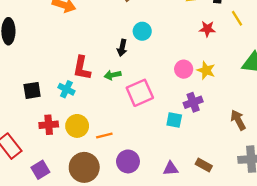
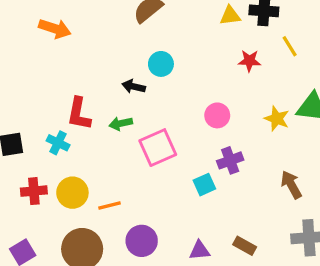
black arrow: (122, 48) -> (134, 86), turned 91
yellow star: (206, 70) -> (277, 119), moved
cyan square: (174, 120) -> (204, 185), turned -35

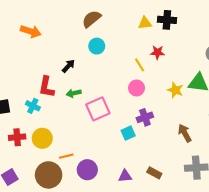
yellow line: (290, 46) -> (140, 65), moved
cyan circle: (161, 64) -> (97, 46), moved
black arrow: (134, 86) -> (68, 66), moved, turned 120
orange line: (109, 205) -> (66, 156), moved

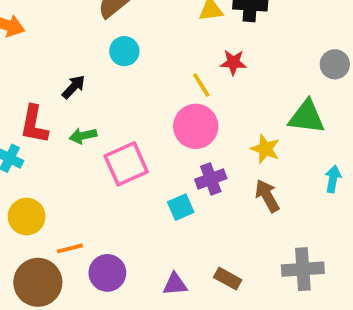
pink circle: (137, 88) -> (196, 126), size x1.5
yellow star: (175, 90) -> (265, 149), moved
brown arrow: (185, 133) -> (267, 196), moved

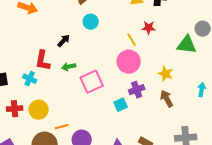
green triangle: (307, 117) -> (187, 45), moved

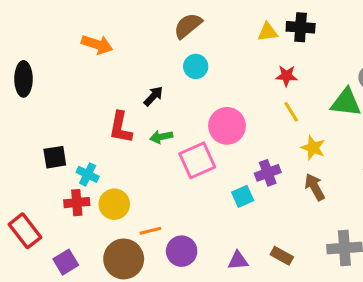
yellow line: (132, 40) -> (291, 112), moved
pink circle: (129, 62) -> (227, 126), moved
cyan cross: (30, 79) -> (88, 174), moved

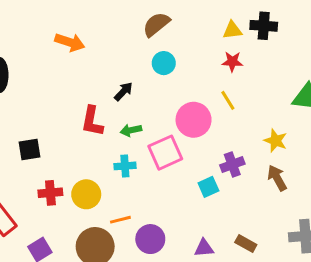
red star: (286, 76) -> (232, 62), moved
yellow line: (291, 112) -> (228, 100), moved
cyan cross: (88, 174) -> (125, 166), moved, turned -30

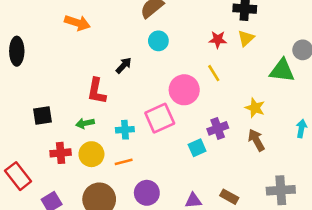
yellow triangle: (232, 30) -> (246, 38), moved, turned -36
green arrow: (131, 130) -> (85, 123), moved
orange line: (120, 220) -> (124, 162), moved

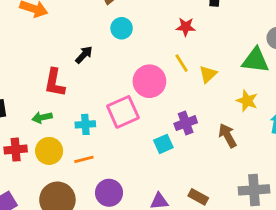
yellow triangle: (246, 38) -> (208, 74), moved
yellow star: (255, 108) -> (247, 101), moved

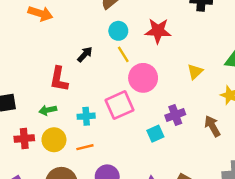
red star: (186, 27) -> (158, 31), moved, size x1.5
yellow line: (182, 63) -> (123, 54), moved

